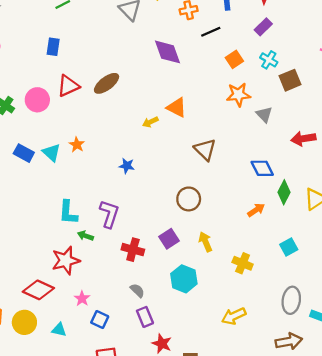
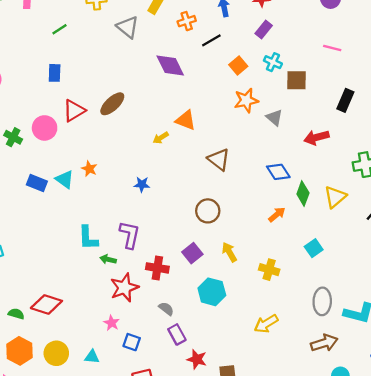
brown square: (290, 80) -> (296, 80), turned 30
red star: (66, 260) -> (124, 288), moved
red diamond: (38, 290) -> (46, 304), moved

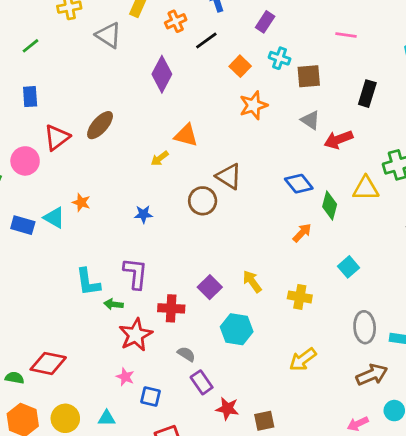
purple diamond: (170, 65) -> (162, 74), turned 60
gray triangle: (274, 118) -> (310, 120), moved
yellow triangle: (335, 197) -> (366, 188), moved, turned 45
brown circle: (208, 211) -> (203, 201), moved

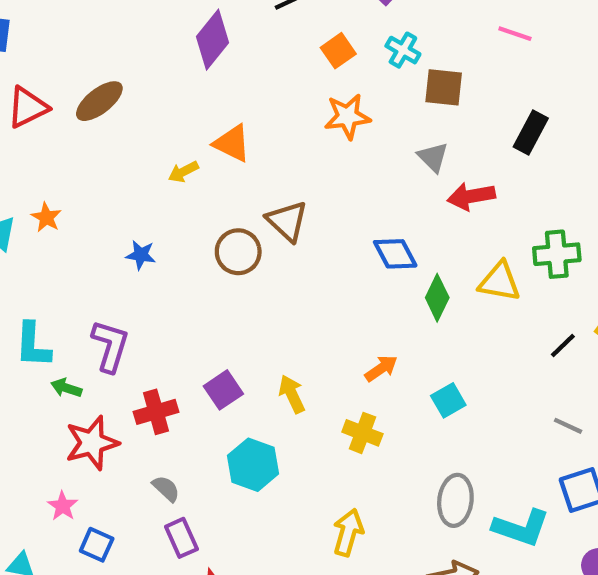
orange arrow: (302, 233) -> (381, 368), moved
red cross: (171, 308) -> (156, 412), turned -30
yellow arrow: (303, 359) -> (348, 532), turned 132

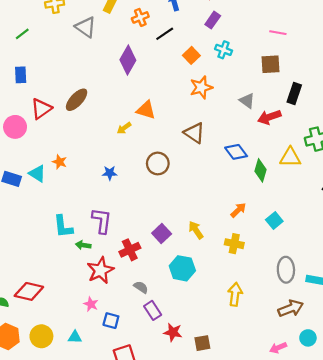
brown square: (444, 87) -> (270, 64), moved
black rectangle: (531, 133) -> (294, 94), moved
brown triangle: (287, 221) -> (194, 133), moved

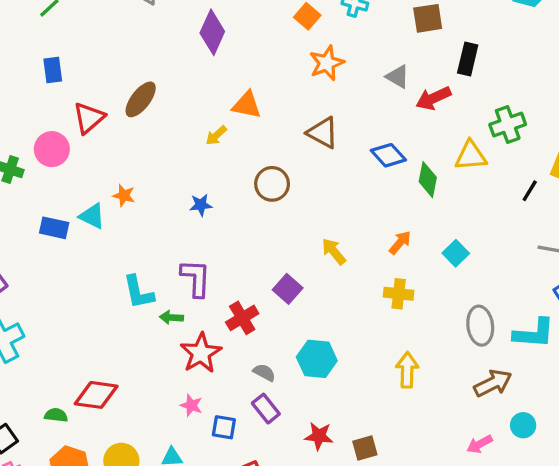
yellow arrow: (196, 230) -> (334, 251), moved
cyan hexagon: (182, 268) -> (317, 359), moved
purple rectangle: (153, 310) -> (266, 409), moved

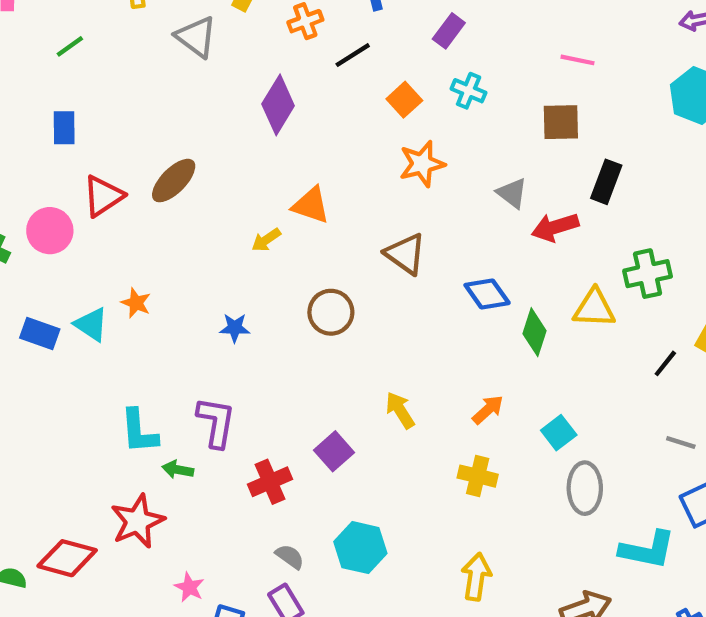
gray ellipse: (480, 326) -> (585, 488), moved
red star: (201, 353) -> (137, 521), moved

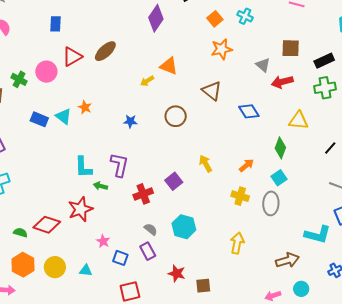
brown square: (561, 122) -> (291, 48), moved
black rectangle: (606, 182) -> (324, 61), moved, turned 42
green cross: (648, 274) -> (325, 88), moved
green diamond: (534, 332) -> (280, 148), moved
gray ellipse: (585, 488) -> (271, 203), moved

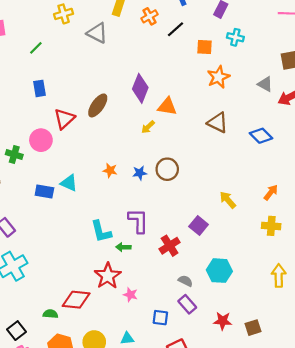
purple diamond: (156, 18) -> (140, 88), moved
orange square: (215, 19) -> (205, 47), turned -35
orange star: (85, 107) -> (110, 170), moved
brown circle: (176, 116) -> (167, 169), moved
pink star: (103, 241) -> (130, 295), moved

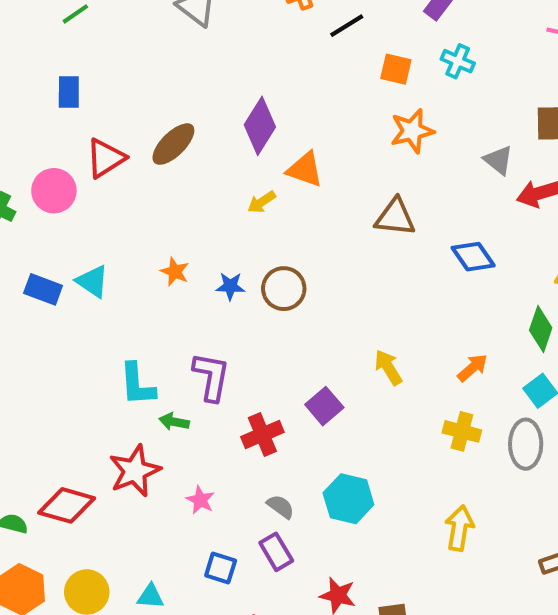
brown triangle: (218, 123) -> (395, 217), turned -30
pink star: (130, 295) -> (200, 500), moved

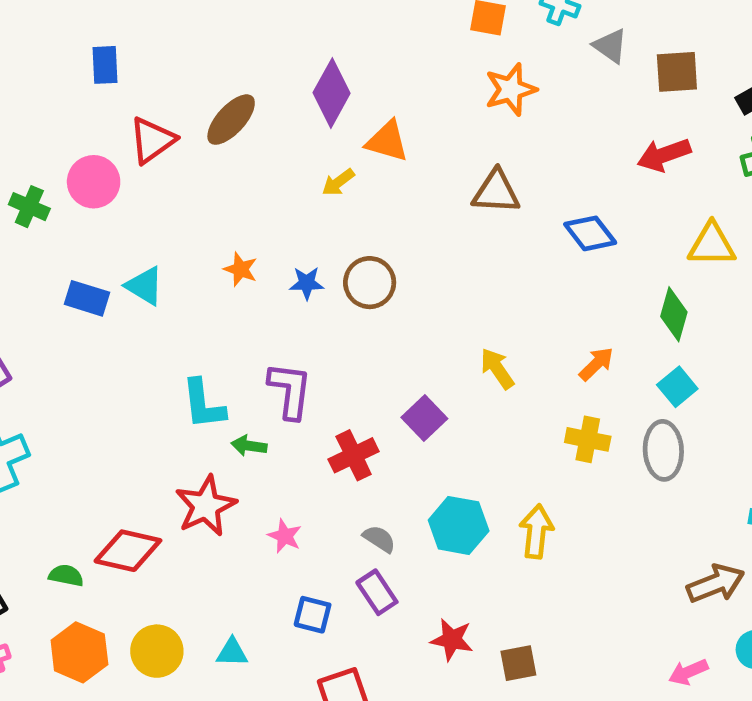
gray triangle: (498, 160) -> (610, 46), moved
yellow arrow: (459, 528) -> (536, 531), moved

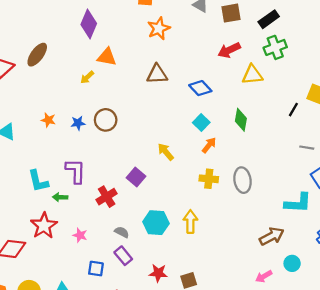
purple diamond: (332, 93) -> (89, 24), moved
yellow triangle: (712, 245) -> (252, 75), moved
cyan square: (677, 387) -> (201, 123), moved

